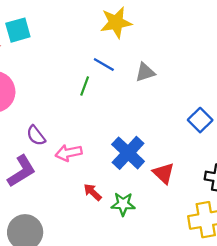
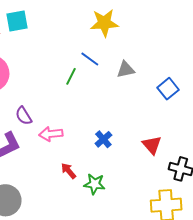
blue square: (200, 120) -> (168, 89), moved
blue cross: (128, 153) -> (103, 139), size x0.6
red triangle: (164, 173) -> (152, 145), moved

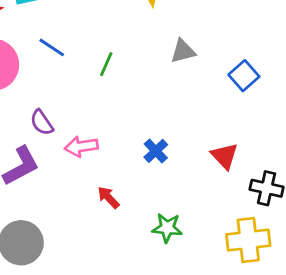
blue line: (90, 59) -> (52, 47), moved
green star: (95, 184) -> (167, 228), moved

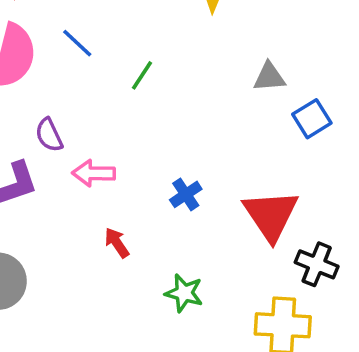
gray triangle: (183, 51) -> (269, 77), moved
red triangle: (225, 156) -> (271, 215), size x1.6

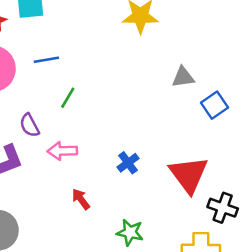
blue line: (77, 43) -> (46, 60), turned -50
green line: (142, 75) -> (68, 98), moved

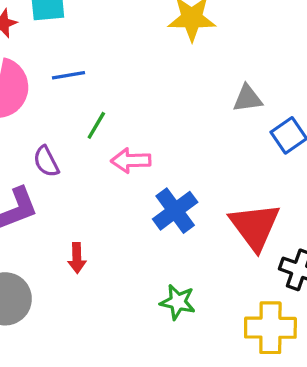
pink arrow: (62, 151) -> (131, 161), moved
blue cross: (128, 163) -> (175, 211), size x1.5
red arrow: (81, 199) -> (77, 258), moved, turned -145

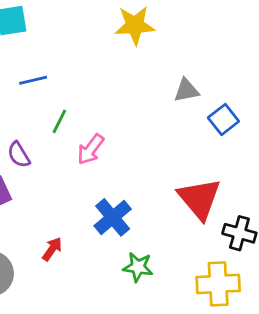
pink arrow: (131, 161) -> (91, 149), turned -48
blue cross: (175, 211) -> (113, 217), moved
red arrow: (77, 258) -> (52, 249), moved, turned -140

